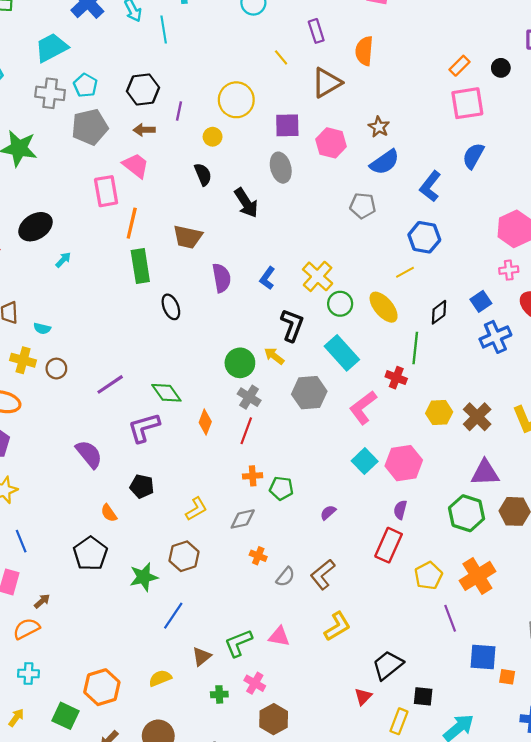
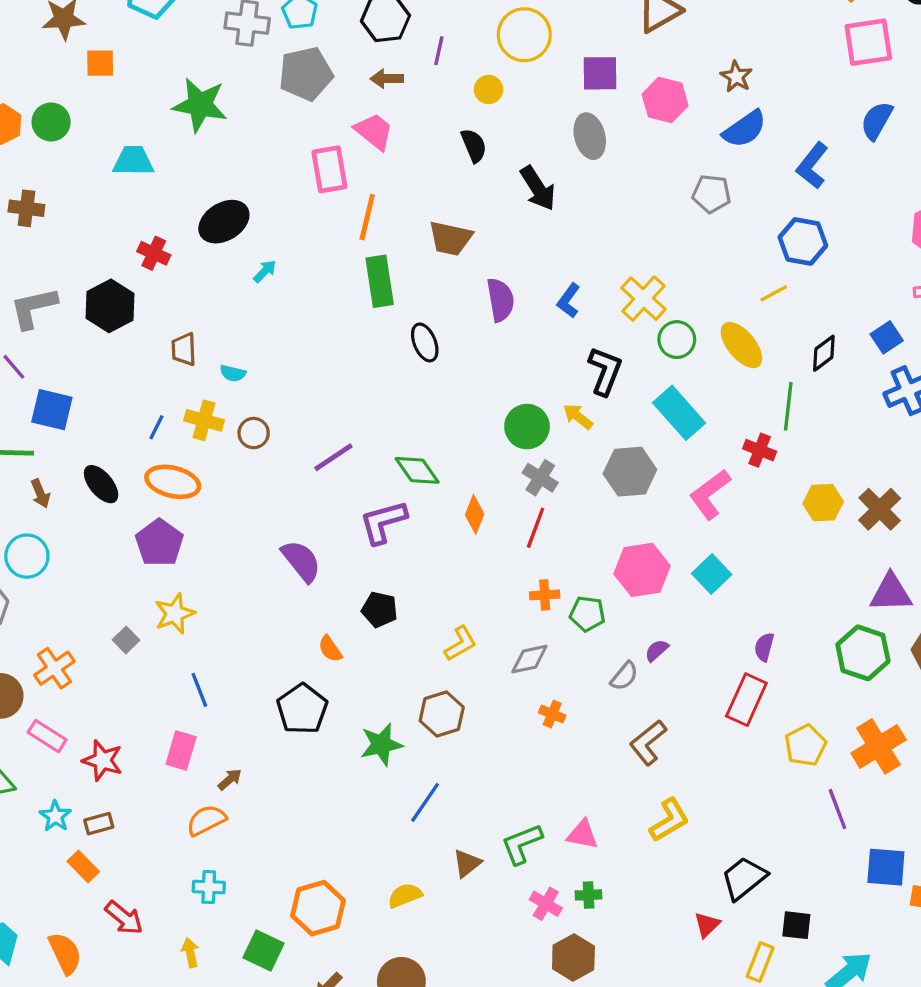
pink hexagon: (404, 463) -> (642, 570), moved
gray semicircle: (285, 577) -> (624, 676), moved
green cross: (219, 694) -> (589, 895), moved
yellow arrow: (16, 718) -> (190, 953), turned -48

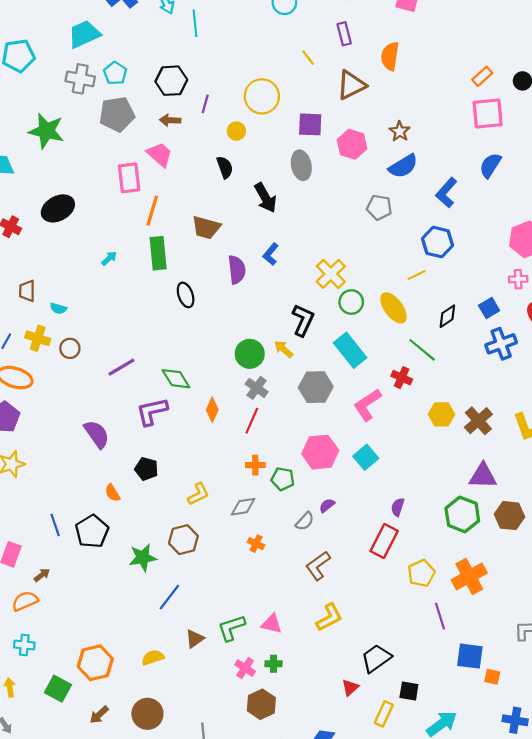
cyan arrow: (265, 271) -> (109, 258), moved
blue L-shape: (569, 301) -> (271, 254), moved
green line: (788, 406) -> (422, 350), turned -60
blue line: (199, 690) -> (55, 525), moved

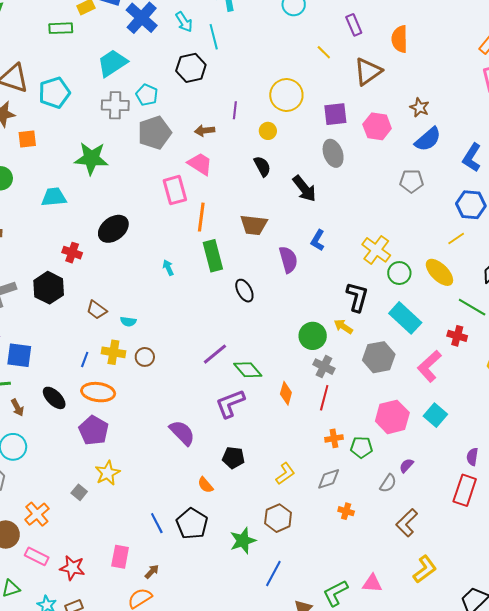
black hexagon: (171, 81) -> (191, 68), moved
cyan arrow: (109, 258) -> (168, 268), turned -63
brown trapezoid: (27, 291) -> (97, 310), turned -45
purple line: (121, 367) -> (215, 354), moved

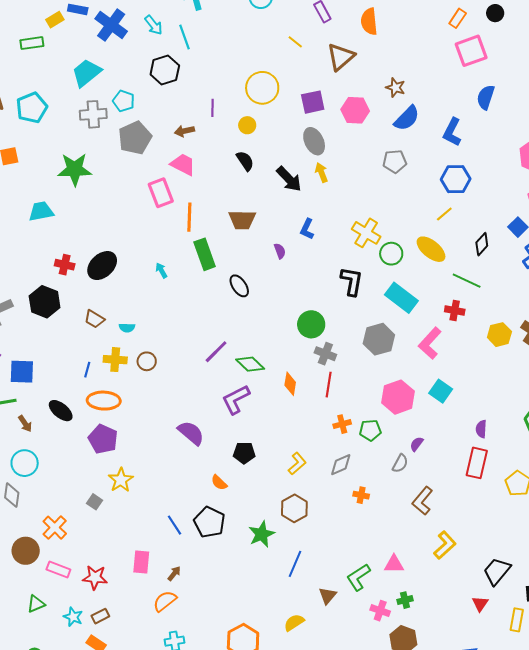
black ellipse: (113, 229) -> (102, 266), moved
purple semicircle: (288, 260) -> (280, 251), size x0.6
yellow arrow: (343, 327) -> (321, 172), moved, turned 42

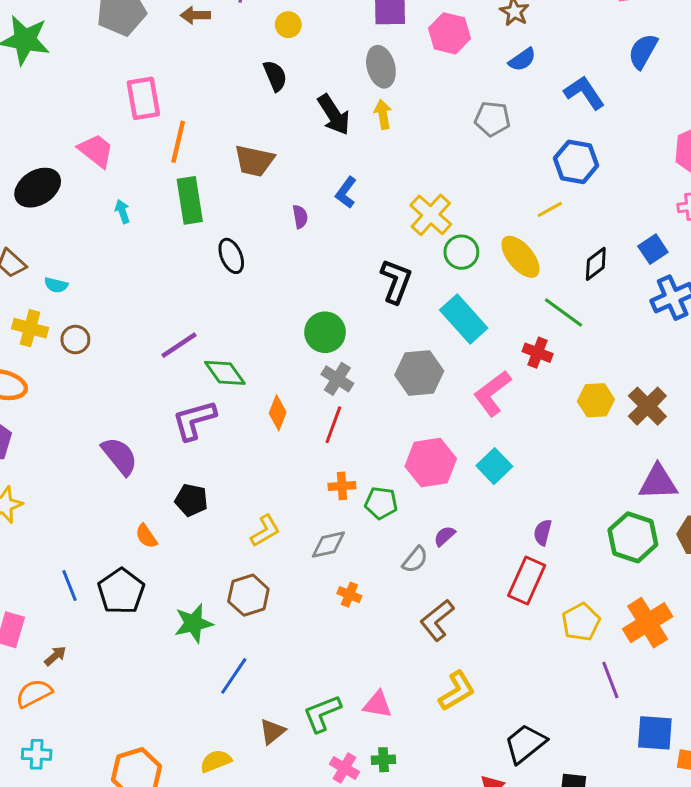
blue semicircle: (407, 118) -> (522, 60), size x0.7
blue L-shape: (452, 132) -> (584, 93), turned 108
pink trapezoid: (183, 164) -> (96, 151), moved

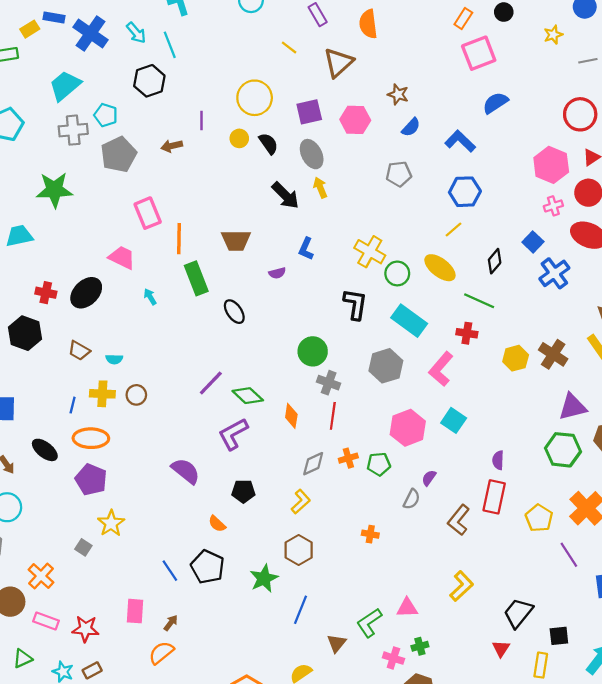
blue semicircle: (643, 51) -> (495, 103), turned 40
black semicircle: (275, 76) -> (268, 144), moved
purple semicircle: (300, 217) -> (277, 273), turned 98
gray diamond: (328, 545) -> (313, 464), moved
brown L-shape: (437, 620) -> (459, 520), moved

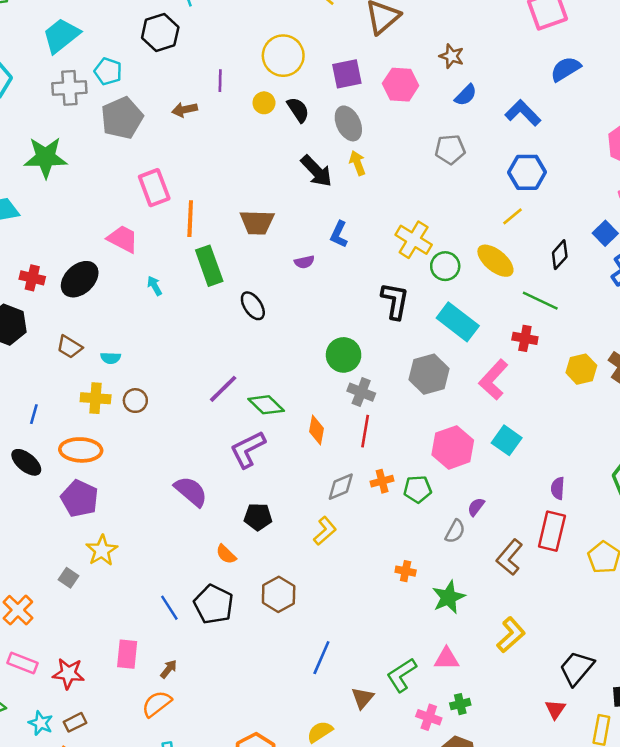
blue line: (73, 405) -> (34, 414), moved
brown hexagon: (299, 550) -> (279, 594), moved
green star: (264, 578) -> (449, 597), moved

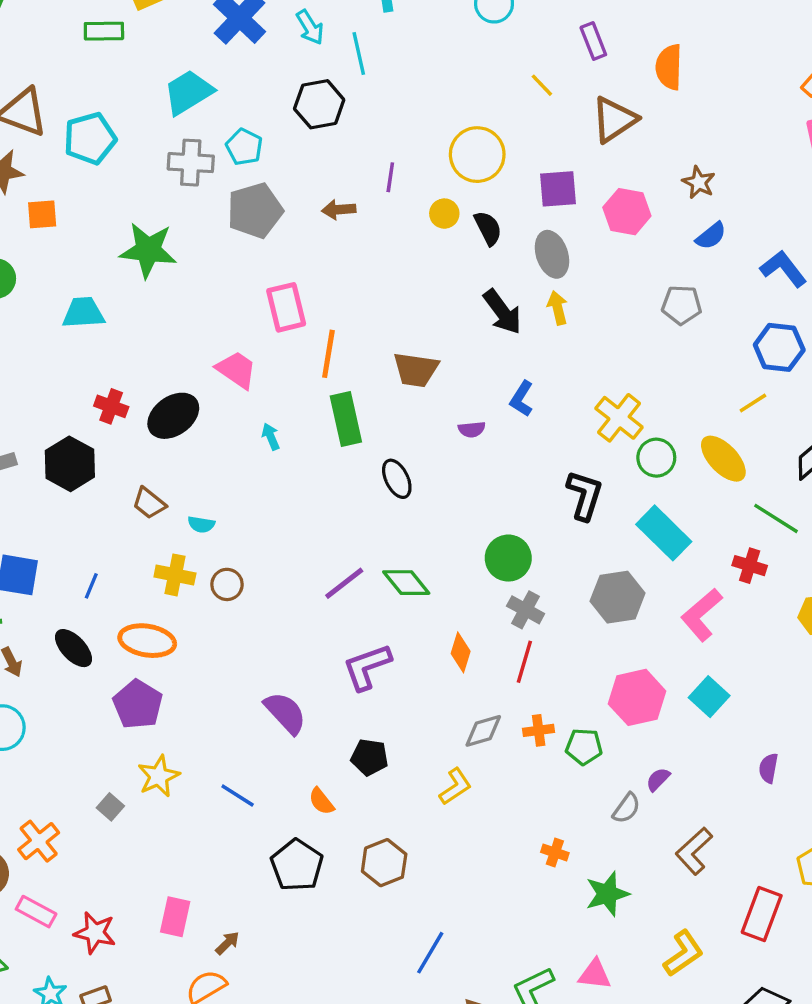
green diamond: (266, 405) -> (406, 583), moved
red rectangle: (552, 531) -> (762, 914), moved
blue line: (169, 608) -> (238, 795), moved, turned -32

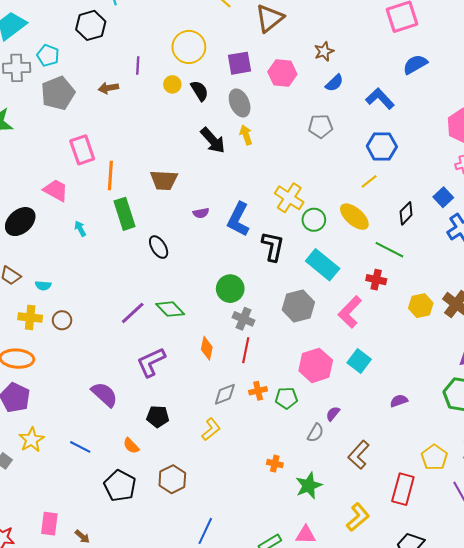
brown star: (699, 182) -> (324, 51), turned 30
blue L-shape: (522, 399) -> (238, 219), moved, size x1.6
purple semicircle: (768, 768) -> (399, 401), turned 66
brown arrow: (227, 943) -> (82, 537), turned 91

